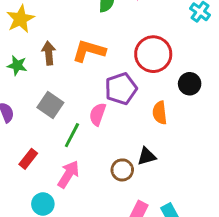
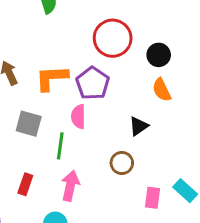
orange L-shape: (89, 51) -> (52, 78), moved
orange semicircle: (160, 113) -> (162, 90), moved
black triangle: (147, 156) -> (139, 126), moved

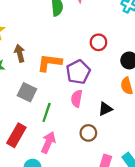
red circle: (113, 38) -> (98, 42), size x0.6
pink semicircle: (78, 117) -> (77, 98), moved
red rectangle: (25, 184) -> (16, 135), size x1.5

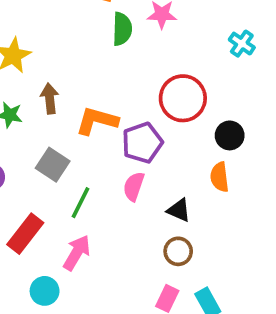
red circle: (98, 42) -> (183, 98), size x1.6
black triangle: (105, 109) -> (179, 210), turned 40
brown circle: (88, 133) -> (178, 251), moved

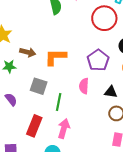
red circle: (183, 98) -> (104, 18), moved
brown arrow: (50, 99) -> (28, 52), turned 126
purple pentagon: (142, 143) -> (98, 60), moved

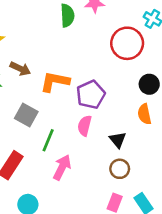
purple pentagon: (98, 60) -> (91, 95), moved
black triangle: (111, 92) -> (118, 140), turned 32
pink arrow: (64, 129) -> (62, 167), moved

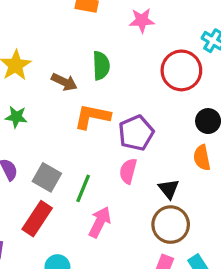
green semicircle: (67, 15) -> (101, 66), moved
brown arrow: (20, 69) -> (64, 82), moved
gray square: (26, 115) -> (47, 177), moved
brown circle: (120, 169) -> (171, 225), size x1.5

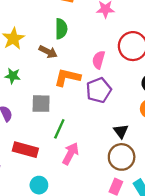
green semicircle: (101, 66) -> (61, 29), moved
pink semicircle: (128, 171) -> (99, 60), moved
gray square: (47, 177) -> (41, 104), moved, turned -30
red rectangle: (37, 219) -> (25, 150), turned 70

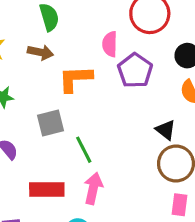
purple pentagon: (99, 90) -> (135, 71), moved
green line: (59, 129) -> (84, 150), turned -36
pink arrow: (71, 154) -> (93, 188), moved

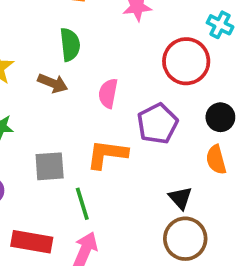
pink semicircle: (110, 44) -> (108, 93), moved
orange L-shape: (75, 79) -> (107, 154), moved

